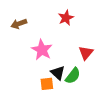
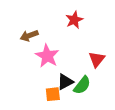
brown arrow: (19, 24) -> (29, 36), moved
black triangle: (58, 73) -> (65, 82), turned 49

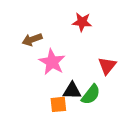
red star: (74, 20) -> (82, 22), turned 30
black triangle: (65, 82) -> (72, 91), turned 30

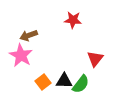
pink star: (52, 62) -> (21, 55), moved
orange square: (58, 104) -> (43, 82), moved, turned -32

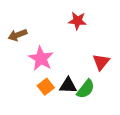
brown arrow: (29, 35) -> (17, 35), moved
pink star: (21, 55) -> (41, 58), moved

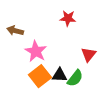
brown arrow: (17, 35) -> (15, 31), turned 35
orange square: (46, 87) -> (40, 76), size x1.5

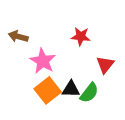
red star: (68, 18) -> (81, 36), moved

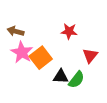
pink star: (43, 61) -> (22, 52), moved
orange square: (48, 90) -> (41, 58), moved

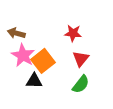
red triangle: (90, 55) -> (81, 59), moved
black triangle: (61, 76) -> (34, 81), moved

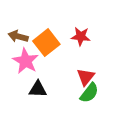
red triangle: (81, 59) -> (86, 77), moved
orange square: (43, 61) -> (46, 43), moved

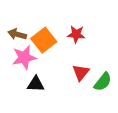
pink star: (26, 61) -> (24, 57), turned 30
green semicircle: (89, 93) -> (103, 82), moved

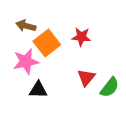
brown arrow: (17, 34) -> (26, 26), moved

